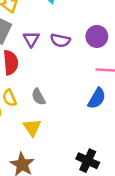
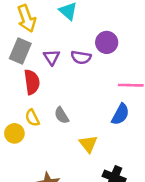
purple circle: (97, 36) -> (107, 42), moved
yellow triangle: (32, 127) -> (88, 144), moved

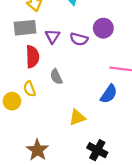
gray rectangle: (20, 51) -> (25, 28), turned 55
gray semicircle: (62, 115) -> (56, 77), moved
yellow triangle: (88, 144) -> (77, 117), turned 42

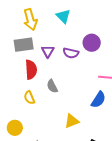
yellow circle: (12, 101) -> (15, 128), moved

